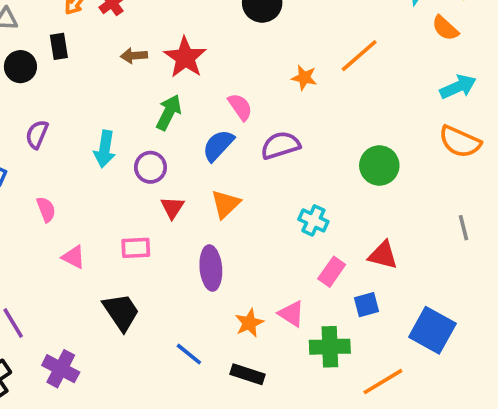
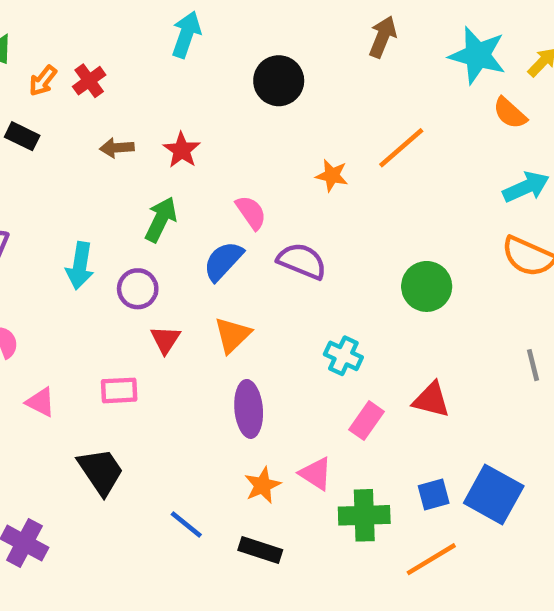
black rectangle: (59, 46) -> (22, 136), turned -55
red star: (185, 57) -> (182, 150), size x0.7
purple semicircle: (280, 145) -> (302, 261), turned 39
purple ellipse: (211, 268) -> (249, 409), moved
blue square: (366, 305) -> (434, 494), moved

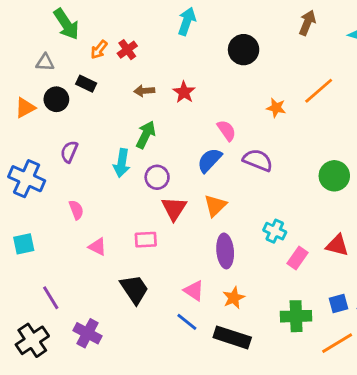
green arrow: (161, 219) -> (146, 135), moved
red triangle: (165, 340) -> (174, 208), size x1.4
cyan cross: (343, 356) -> (275, 231), moved
pink triangle: (316, 474) -> (194, 291), moved
black rectangle: (260, 550) -> (232, 337), size x1.4

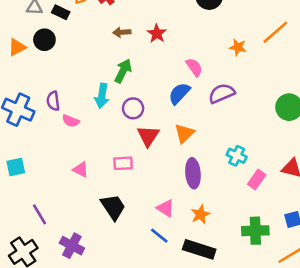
black rectangle: (86, 84) -> (61, 12), moved
purple semicircle: (69, 152) -> (53, 101), moved, turned -30
purple semicircle: (258, 160) -> (222, 93), turned -45
pink semicircle: (76, 210) -> (71, 121), moved, turned 133

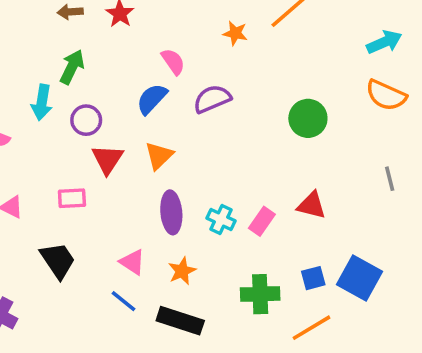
cyan cross: (237, 156) -> (221, 219), moved

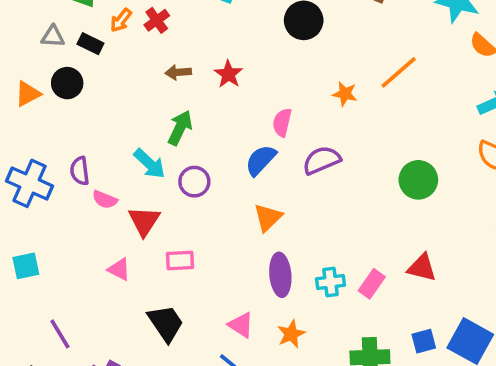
pink semicircle: (173, 62) -> (282, 122), turned -132
cyan arrow: (42, 102) -> (150, 164), turned -56
red triangle: (107, 159) -> (144, 221), moved
cyan cross: (221, 219) -> (331, 282), turned -32

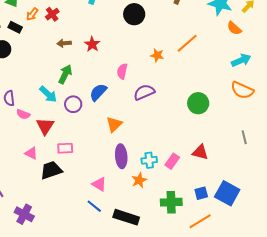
blue semicircle: (261, 160) -> (98, 92), moved
black trapezoid: (166, 323) -> (51, 170), moved, turned -75
orange star: (291, 334) -> (139, 180), moved

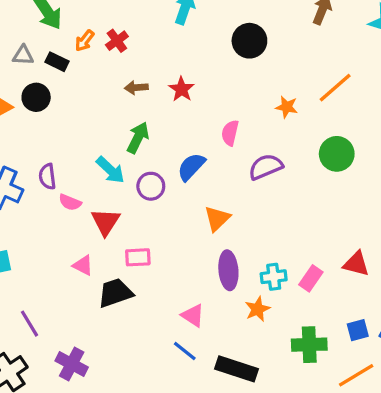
green circle: (198, 103) -> (337, 154), moved

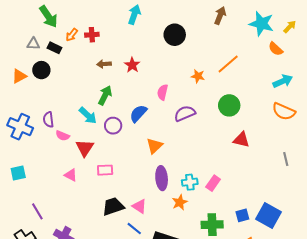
red cross: (117, 41) -> (92, 35), turned 32
red triangle: (356, 264) -> (241, 140), moved
black trapezoid: (115, 293) -> (113, 206), moved

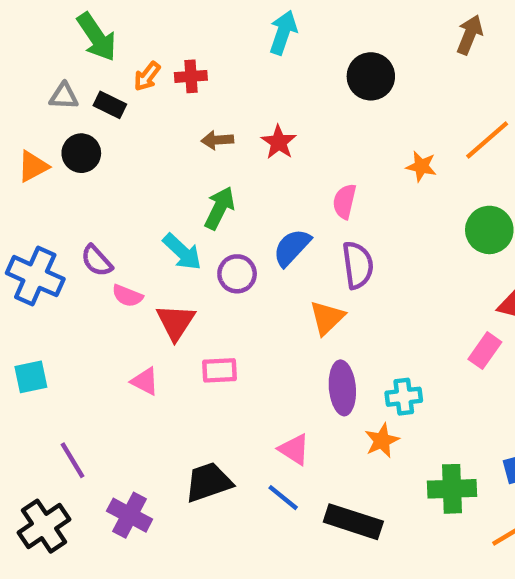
purple semicircle: (185, 113) -> (358, 265), moved, turned 105
purple semicircle: (48, 120) -> (97, 261), turned -35
pink rectangle: (213, 183) -> (485, 351), moved
black trapezoid: (113, 206) -> (209, 482), moved

